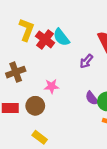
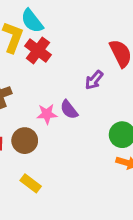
cyan semicircle: (61, 37) -> (32, 21), moved
purple semicircle: (92, 98) -> (69, 110), moved

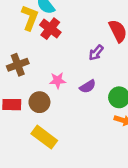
purple semicircle: (69, 110) -> (88, 86), moved, turned -84
yellow rectangle: (31, 183) -> (44, 137), size x1.5

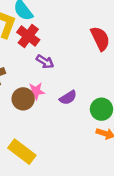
purple arrow: (96, 53) -> (45, 62), moved, turned -98
brown circle: (39, 102) -> (23, 99), moved

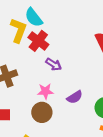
brown circle: (23, 99) -> (42, 112), moved

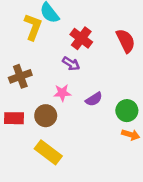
red cross: (38, 41) -> (81, 38), moved
brown circle: (42, 112) -> (46, 116), moved

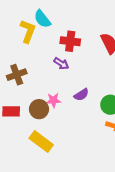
red cross: (81, 38) -> (70, 41), turned -30
pink star: (62, 93) -> (53, 100), moved

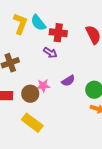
cyan semicircle: (42, 19) -> (38, 23), moved

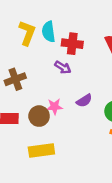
cyan semicircle: (38, 23) -> (49, 32), turned 30
yellow rectangle: (32, 123) -> (41, 151), turned -45

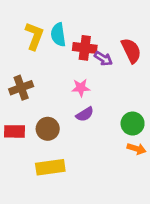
purple arrow: (63, 67) -> (103, 59), moved
purple semicircle: (84, 101) -> (85, 114), moved
pink star: (54, 107) -> (81, 88), moved

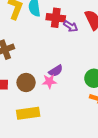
pink star: (81, 88) -> (49, 81), moved

